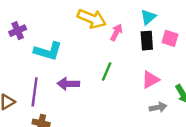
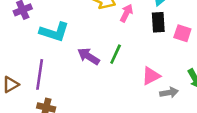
pink square: (170, 38) -> (182, 33), moved
pink triangle: (150, 80) -> (151, 76), moved
purple arrow: (68, 84) -> (89, 56), moved, turned 30

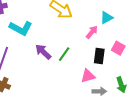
pink arrow: (126, 13) -> (92, 32), moved
black rectangle: (158, 22) -> (99, 56), moved

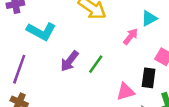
purple arrow: (43, 52) -> (69, 61), turned -96
black rectangle: (99, 56) -> (149, 78), moved

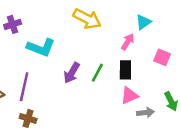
black rectangle: (149, 78) -> (125, 70), moved

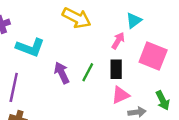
pink square: (162, 57) -> (153, 56), size x1.6
purple arrow: (72, 73) -> (62, 73), turned 125

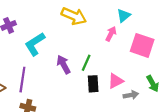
cyan L-shape: (30, 47) -> (35, 44), turned 130
black rectangle: (116, 69) -> (93, 84), moved

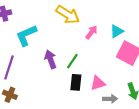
cyan triangle: (124, 15) -> (117, 31), moved
pink arrow: (111, 34) -> (91, 32), moved

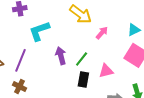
cyan triangle: (117, 31) -> (134, 30), moved
pink triangle: (98, 83) -> (106, 71), moved

